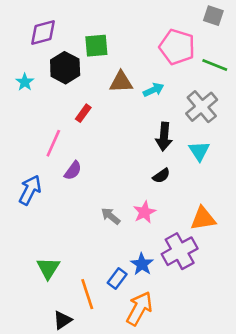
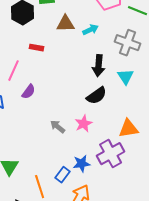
gray cross: (202, 107) -> (128, 43), turned -30
red rectangle: (83, 113) -> (37, 48), turned 64
black semicircle: (161, 176) -> (97, 96), size x1.5
blue star: (142, 264) -> (82, 164), turned 30

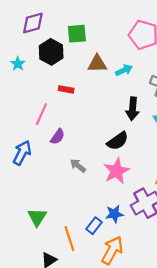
black semicircle: (97, 96) -> (118, 141), moved
pink star: (84, 124) -> (117, 171), size x1.4
gray arrow: (58, 127) -> (78, 166), moved

